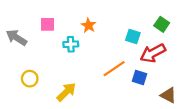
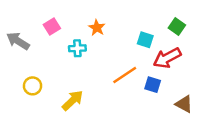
pink square: (47, 24) -> (52, 26), turned -32

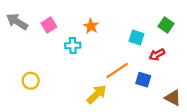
gray arrow: (18, 41) -> (17, 22), moved
red arrow: (167, 58) -> (157, 55), size x0.6
yellow arrow: (73, 100) -> (97, 94), moved

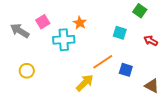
gray arrow: (17, 22) -> (20, 31), moved
green square: (166, 25) -> (140, 11), moved
cyan cross: (73, 45) -> (64, 40), size x1.5
red arrow: (157, 55) -> (151, 41), moved, turned 56

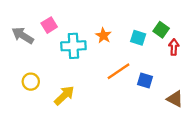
green square: (140, 11) -> (161, 30), moved
orange star: (80, 23) -> (103, 35), moved
red arrow: (151, 41) -> (174, 47), turned 64
yellow arrow: (85, 83) -> (64, 95), moved

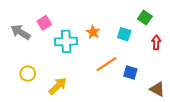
green square: (161, 30) -> (145, 18), moved

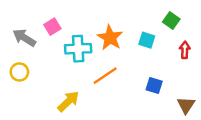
orange star: (93, 32) -> (110, 38), size x1.5
orange line: (107, 64) -> (105, 76), moved
yellow circle: (28, 74) -> (19, 72), moved
brown triangle: (157, 89) -> (186, 105), turned 35

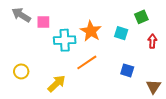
green square: (171, 21) -> (141, 17), turned 32
pink square: (52, 27) -> (43, 22), turned 32
gray arrow: (24, 38) -> (21, 15), moved
yellow circle: (19, 72) -> (21, 71), moved

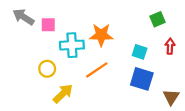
orange star: (91, 31) -> (101, 35), turned -30
cyan square: (121, 33) -> (140, 52), moved
blue square: (127, 70) -> (142, 79), size x1.5
yellow circle: (21, 71) -> (47, 69), moved

